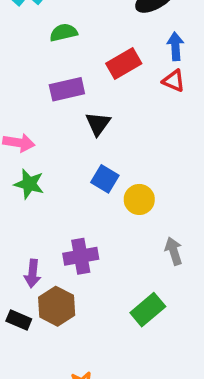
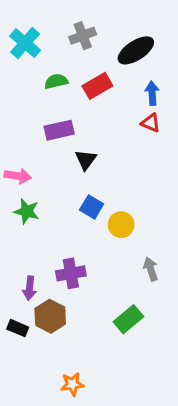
red rectangle: (124, 64) -> (97, 86), moved

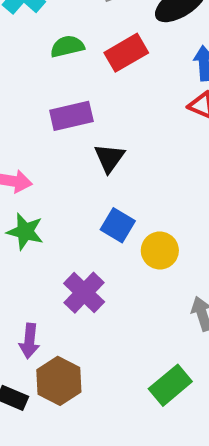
purple cross: (71, 273) -> (84, 293), moved, turned -36

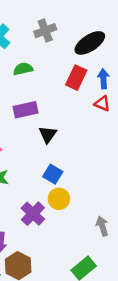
red rectangle: (126, 53) -> (76, 78), moved, turned -35
yellow circle: (160, 250) -> (59, 199), moved

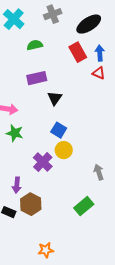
red rectangle: (76, 78) -> (78, 52), turned -54

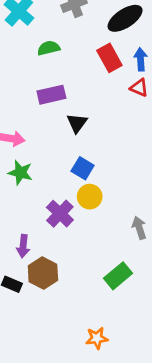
orange star: (46, 250) -> (97, 338), moved

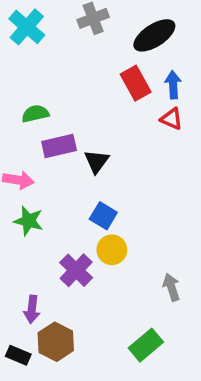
green semicircle: (49, 48) -> (35, 114), moved
purple rectangle: (51, 95) -> (59, 146), moved

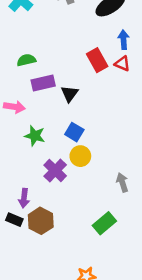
red rectangle: (136, 83) -> (97, 60), moved
green star: (28, 221) -> (35, 136), moved
black rectangle: (18, 355) -> (14, 220), moved

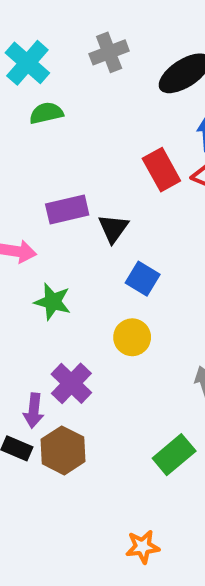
green semicircle: (26, 60) -> (46, 113), moved
blue square: (74, 132) -> (143, 279), moved
purple cross: (55, 170) -> (71, 383), moved

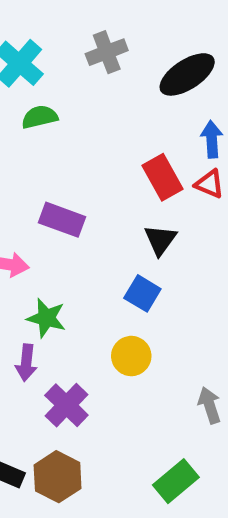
purple rectangle: (67, 209) -> (62, 220), turned 33
black triangle: (113, 228) -> (160, 240), moved
purple arrow: (34, 411) -> (26, 363), moved

